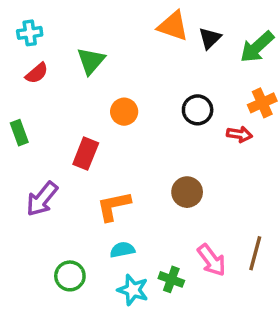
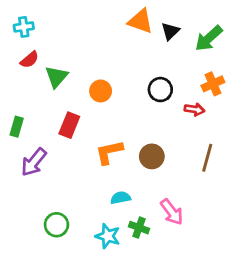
green triangle: (91, 61) -> (56, 77), moved
green rectangle: (19, 133) -> (17, 127), moved, turned 36
orange L-shape: (114, 206) -> (109, 152), moved
cyan semicircle: (122, 250) -> (121, 198), moved
brown line: (255, 253) -> (207, 158), moved

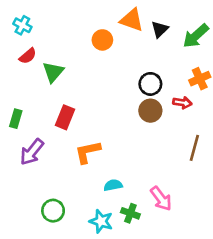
cyan cross: (24, 27) -> (22, 25), turned 36
orange circle: (101, 91) -> (102, 40), moved
orange L-shape: (109, 152) -> (88, 152), moved
brown circle: (152, 156) -> (150, 111), moved

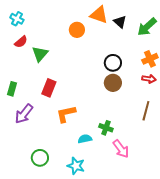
black triangle: (160, 29) -> (120, 22), turned -32
red arrow: (182, 103) -> (149, 79), moved
green cross: (130, 213) -> (106, 128), moved

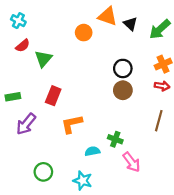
green rectangle: (12, 89) -> (13, 97), turned 64

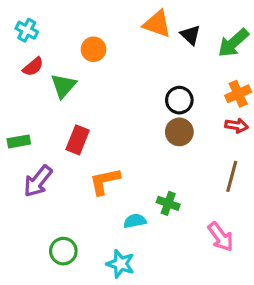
orange circle: (84, 33) -> (93, 49), moved
pink arrow: (132, 162) -> (221, 237), moved

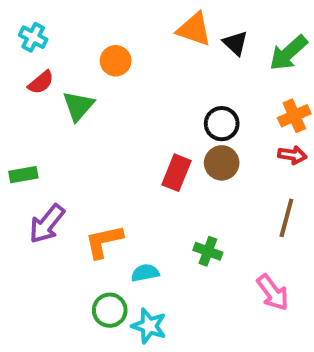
red rectangle: (78, 140) -> (176, 173), moved
orange L-shape: (105, 181) -> (104, 241), moved
cyan semicircle: (135, 221) -> (145, 273), moved
green circle: (63, 251) -> (110, 310), moved

